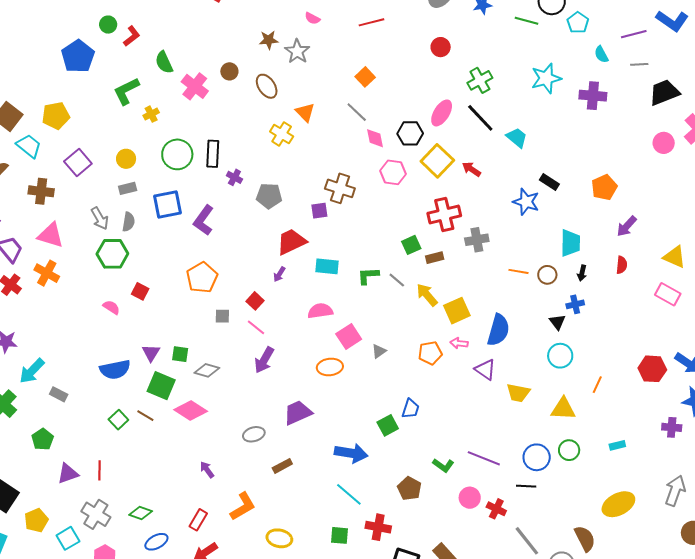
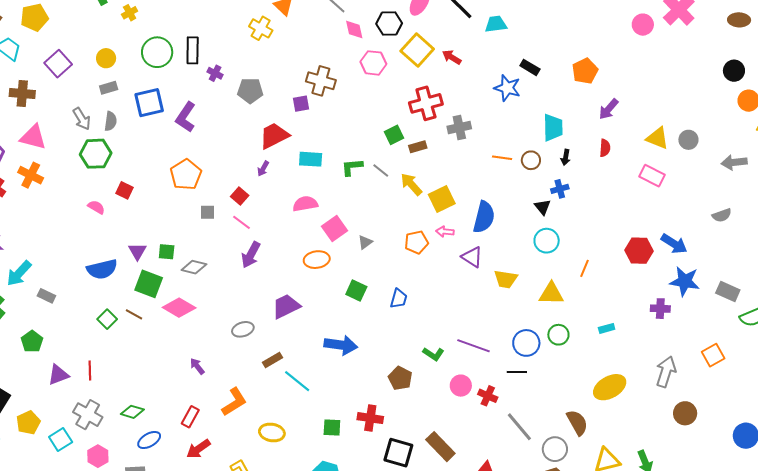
cyan trapezoid: (517, 138) -> (496, 24), turned -45
green square: (388, 425) -> (356, 290), moved, turned -35
cyan line: (349, 494) -> (297, 381), moved

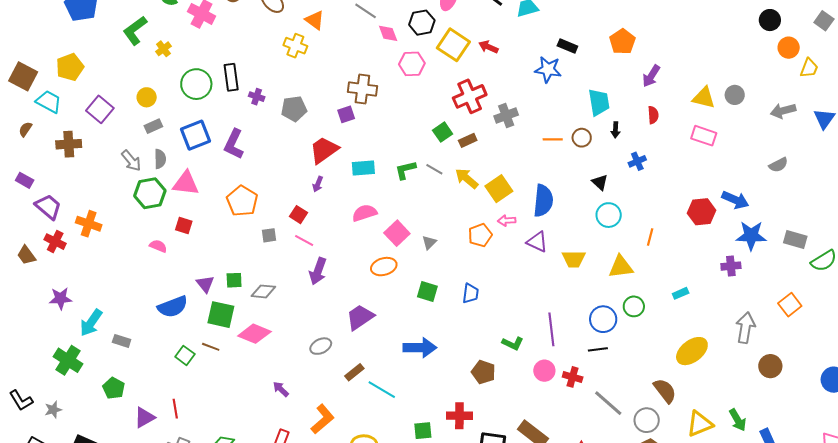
pink triangle: (33, 137) -> (186, 183), moved
blue cross: (560, 189) -> (637, 161), moved
purple line: (474, 346) -> (551, 329), turned 72

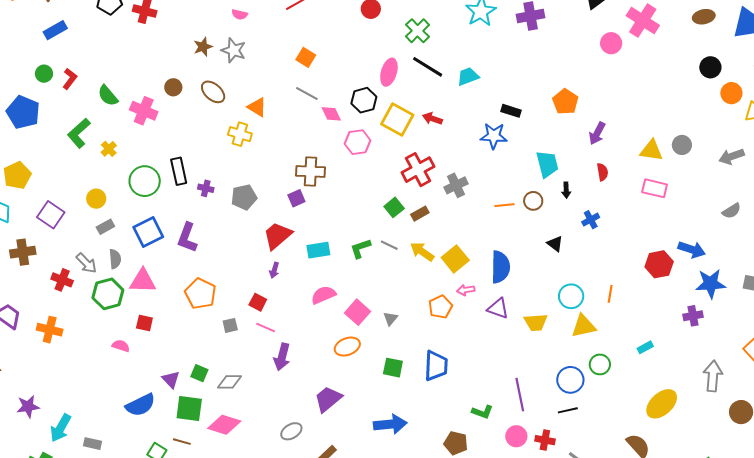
cyan circle: (609, 215) -> (571, 296), moved
red cross: (55, 242) -> (62, 280), moved
green square: (234, 280) -> (199, 373), turned 30
blue trapezoid: (470, 293) -> (436, 366), size x1.5

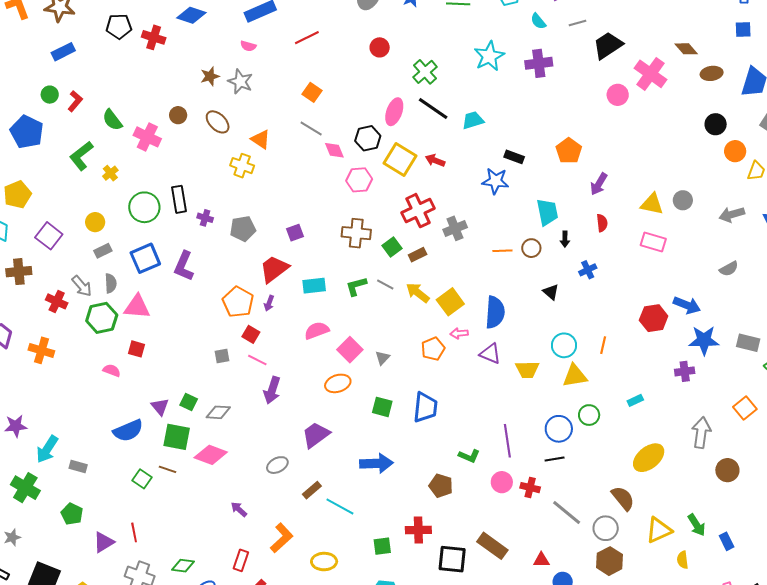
brown cross: (311, 172) -> (356, 233), moved
orange pentagon: (200, 294) -> (238, 302), moved

